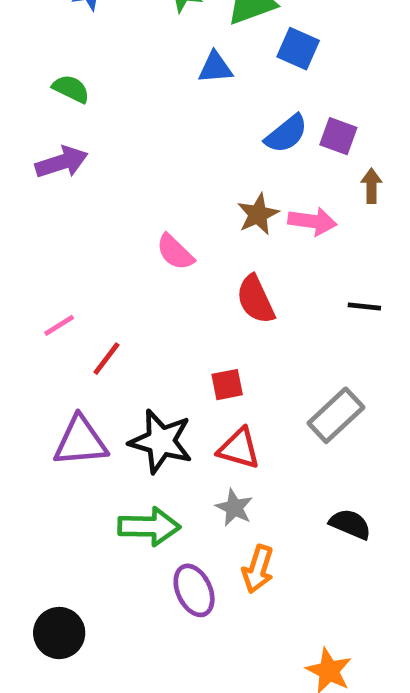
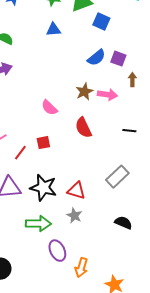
blue triangle: (215, 68) -> (53, 30), moved
red square: (227, 385) -> (43, 143), moved
orange arrow: (258, 569) -> (81, 268), moved

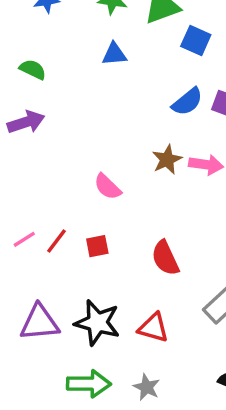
red semicircle: (83, 128) -> (165, 258), moved
red line: (20, 153) -> (57, 241), moved
gray star: (74, 216) -> (147, 387), moved

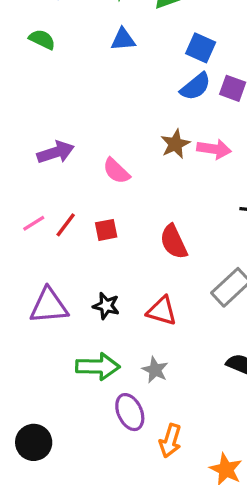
blue square: (196, 41) -> (201, 48), moved
green semicircle: (33, 69) -> (42, 39), moved
purple arrow: (26, 122) -> (56, 152), moved
black star: (97, 323) -> (106, 306), size x0.6

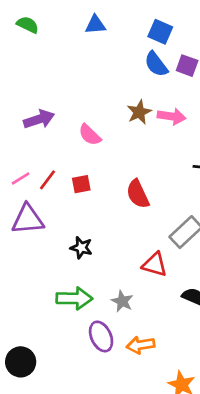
blue semicircle: (196, 87) -> (156, 64), turned 92
purple triangle: (49, 306) -> (28, 219), moved
red triangle: (162, 311) -> (155, 265), moved
orange arrow: (170, 441) -> (141, 345), moved, turned 64

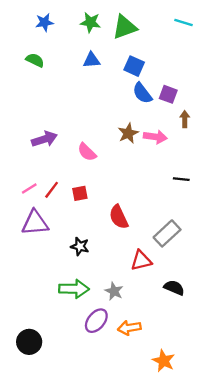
blue square: (160, 32) -> (134, 66), moved
red semicircle: (138, 194) -> (119, 217), moved
red triangle: (155, 265) -> (141, 261), turned -30
purple ellipse: (101, 336) -> (96, 321), turned 65

